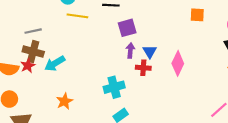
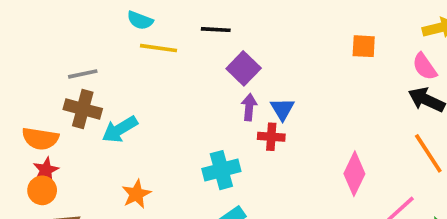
purple square: (127, 28) -> (244, 68), turned -30
pink diamond: (178, 63) -> (354, 174), moved
red star: (28, 66) -> (46, 170), moved

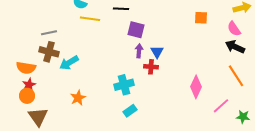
purple square: (244, 68) -> (136, 30), turned -30

